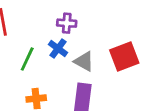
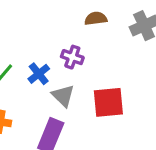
purple cross: (67, 23) -> (72, 57), moved

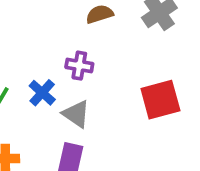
red square: (108, 102) -> (160, 100), moved

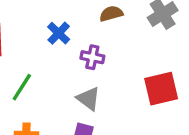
blue cross: (42, 93) -> (59, 33), moved

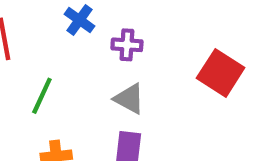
red square: (161, 89) -> (221, 73), turned -36

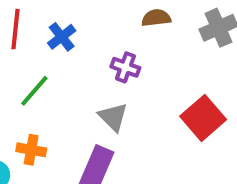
blue cross: (79, 20) -> (62, 37), moved

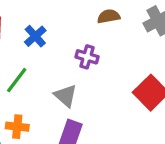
gray triangle: (113, 117) -> (66, 96), moved

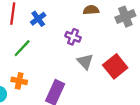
gray triangle: (66, 96) -> (85, 62), moved

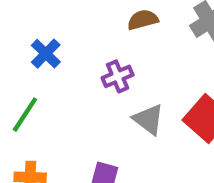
purple cross: (73, 37) -> (118, 76), turned -35

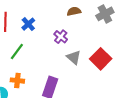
purple cross: (118, 76) -> (61, 37), turned -32

